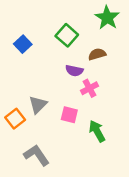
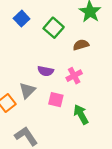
blue square: (23, 44) -> (22, 19), moved
purple semicircle: (74, 71) -> (46, 71), moved

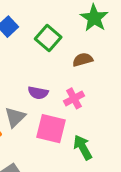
pink square: (56, 100) -> (51, 129), size x1.5

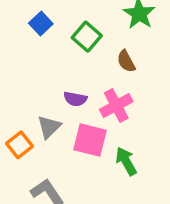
brown semicircle: (83, 60) -> (126, 61), turned -102
pink cross: (74, 98) -> (116, 106), size x1.4

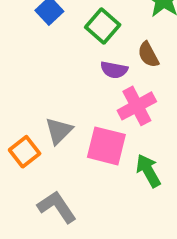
purple semicircle: (75, 99) -> (114, 70), moved

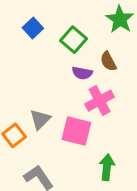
green arrow: (148, 171) -> (107, 167), moved, turned 35

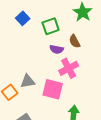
green square: (73, 40) -> (51, 26), turned 30
gray triangle: (40, 119) -> (28, 81), turned 35

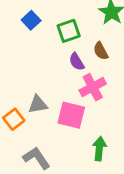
purple semicircle: (57, 49) -> (77, 62), turned 48

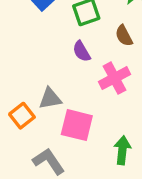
purple semicircle: (77, 62) -> (82, 51), moved
pink square: (71, 115) -> (77, 125), moved

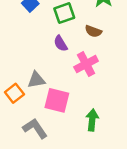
brown semicircle: (124, 36) -> (93, 31), turned -42

